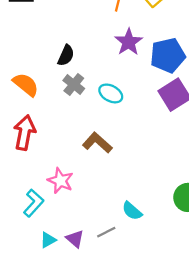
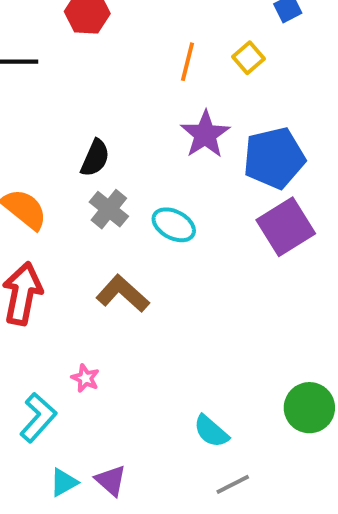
brown L-shape: (97, 143) -> (123, 294), moved
pink star: (60, 181) -> (85, 378), size x0.6
gray line: (106, 232) -> (233, 484), moved

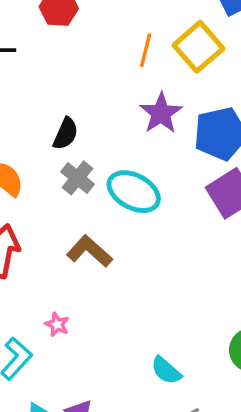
yellow square: (248, 58) -> (198, 47), size x1.8
cyan ellipse: (174, 225) -> (134, 192), size x1.4

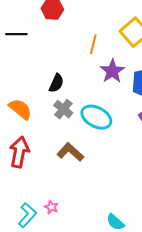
orange line: (146, 50) -> (93, 44), moved
pink star: (57, 324) -> (51, 207), moved

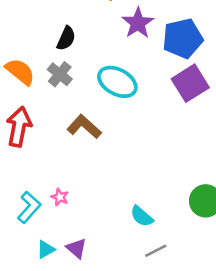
gray cross: (63, 109) -> (60, 74), moved

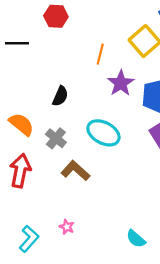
gray cross: (60, 74) -> (56, 138), moved
pink star: (60, 197) -> (67, 227), moved
cyan semicircle: (142, 216) -> (136, 239), moved

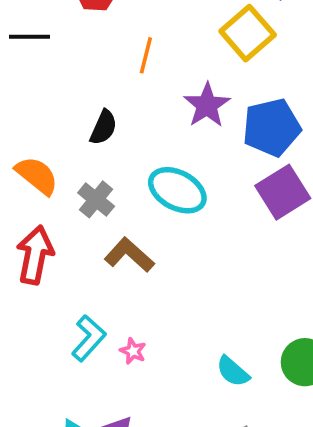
orange line: (100, 54) -> (146, 55), moved
pink star: (67, 227) -> (133, 351), moved
cyan L-shape: (29, 239) -> (89, 338), moved

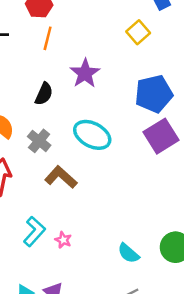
yellow square: (248, 33) -> (138, 32), size x0.7
orange line: (146, 55) -> (48, 38), moved
purple star: (207, 105) -> (85, 73), moved

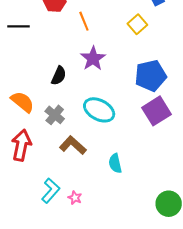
orange line: (48, 38) -> (84, 21), moved, turned -36
cyan semicircle: (128, 253) -> (115, 163), moved, turned 36

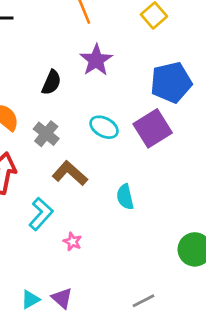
cyan ellipse: (99, 110) -> (104, 127), size x0.7
purple square: (157, 111) -> (153, 128), moved
cyan L-shape: (51, 191) -> (41, 214), moved

